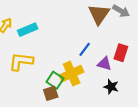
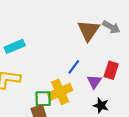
purple triangle: (104, 64) -> (94, 82), turned 48
green square: (55, 80) -> (43, 99), turned -35

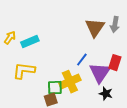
gray arrow: (111, 27) -> (115, 25), turned 70
purple triangle: (94, 82) -> (100, 73), size x1.6

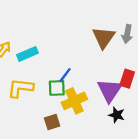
blue line: (82, 60) -> (65, 75), moved
green square: (55, 88) -> (57, 88), moved

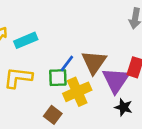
brown triangle: (104, 38) -> (94, 62), moved
brown square: (52, 122) -> (53, 115), turned -35

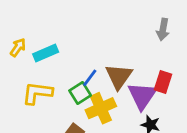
green square: (58, 78) -> (80, 93), turned -30

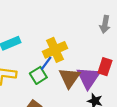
brown triangle: (119, 76) -> (69, 78), moved
yellow cross: (101, 108) -> (55, 50), moved

